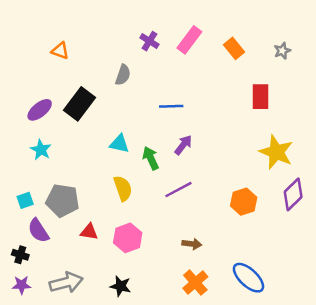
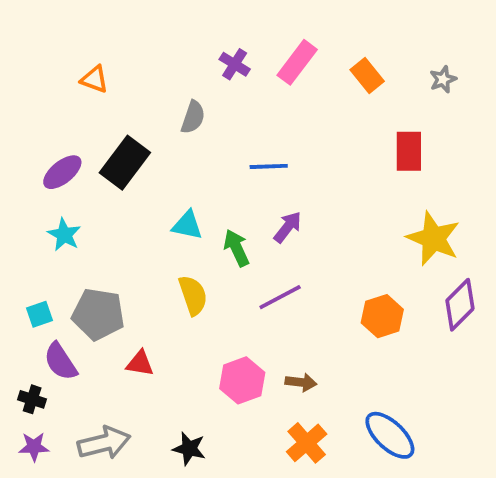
pink hexagon: (128, 238) -> (242, 380), moved

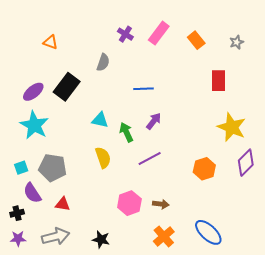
cyan star: (64, 235) -> (34, 125), size x1.6
red triangle: (140, 363) -> (63, 204), moved
black cross: (32, 399) -> (17, 213), turned -32

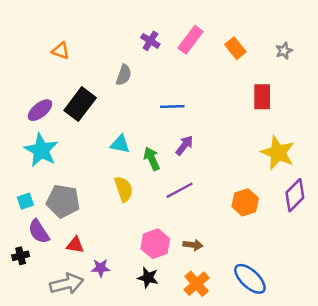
purple star: (18, 238) -> (101, 268), moved
black star: (101, 240) -> (148, 278), moved

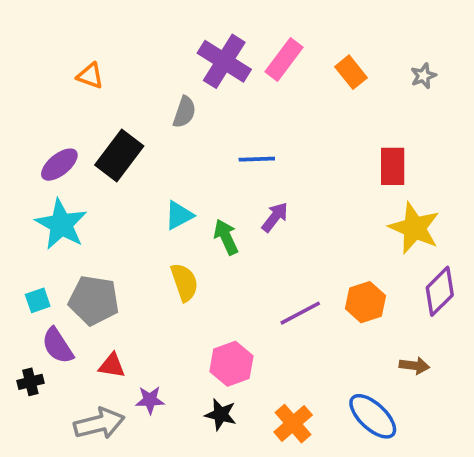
purple cross: (150, 41) -> (224, 61), size x1.8
red rectangle: (262, 97) -> (393, 166), moved
cyan triangle: (120, 144) -> (179, 215), turned -40
purple line: (180, 190) -> (300, 313), moved
brown arrow: (193, 245) -> (414, 366), moved

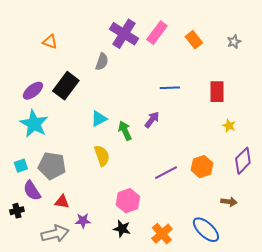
blue line: (257, 159) -> (170, 88), moved
yellow star: (414, 228) -> (229, 126), size x0.5

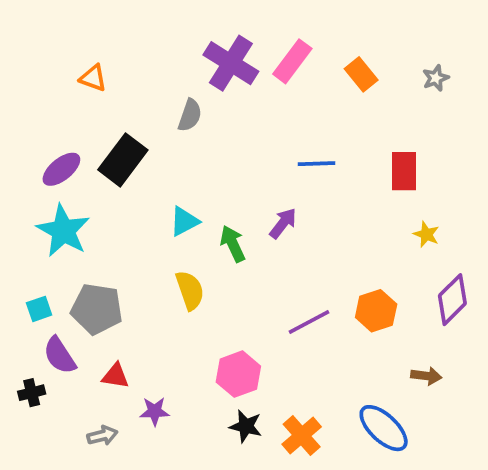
black star: (122, 229) -> (246, 426), moved
gray arrow: (55, 234) -> (102, 435), size x0.6

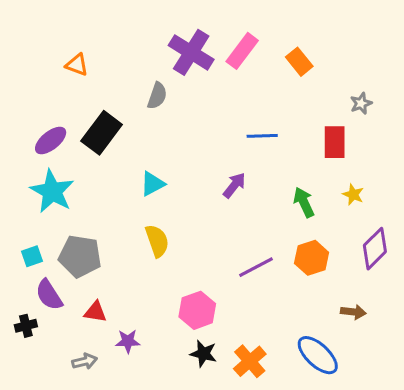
gray star: (436, 78) -> (361, 103), moved
green arrow: (233, 244) -> (304, 202), moved

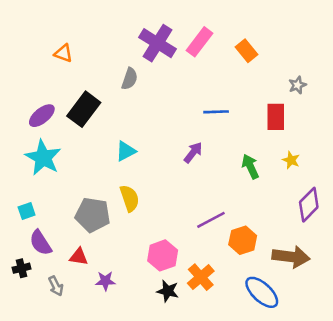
gray pentagon: (80, 256) -> (93, 215), moved
orange hexagon: (312, 258) -> (243, 240), moved
brown arrow: (353, 312) -> (291, 257), size x1.8
gray arrow: (85, 361) -> (56, 286), moved, turned 78
orange cross: (250, 361) -> (201, 277), moved

